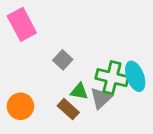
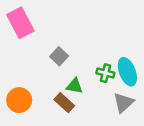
green cross: (112, 78) -> (105, 73), size x0.6
gray triangle: (101, 98) -> (124, 103), moved

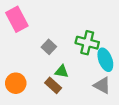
green cross: (105, 73) -> (87, 43), moved, size x1.5
gray triangle: (124, 103) -> (102, 85), turned -48

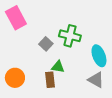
green cross: (87, 43) -> (70, 36), moved
brown rectangle: (53, 85) -> (50, 80), turned 42

